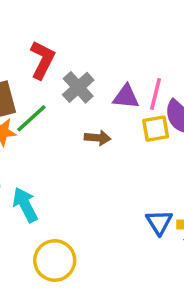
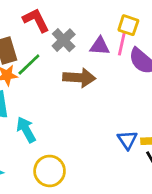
red L-shape: (42, 60) -> (36, 20), turned -52
yellow square: (156, 129) -> (128, 25), moved, turned 30
brown arrow: (98, 138) -> (79, 78), size x1.6

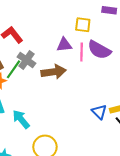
gray cross: (64, 40) -> (26, 60), moved
pink line: (122, 43) -> (82, 52), moved

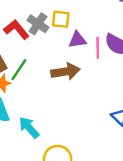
yellow square: (83, 25) -> (61, 19), moved
gray cross: (26, 60) -> (38, 24), moved

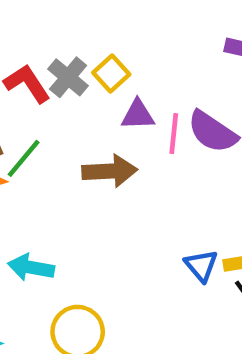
yellow square: (61, 19) -> (111, 73), turned 36
cyan arrow: (29, 128) -> (31, 267), turned -45

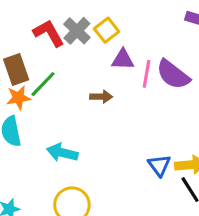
brown arrow: (110, 171) -> (101, 97), size x0.6
cyan arrow: (31, 267) -> (62, 153), moved

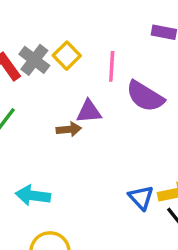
purple triangle: (123, 59) -> (89, 112), moved
pink line: (147, 74) -> (112, 66), moved

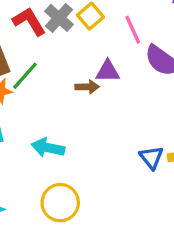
pink line: (112, 66) -> (133, 30), turned -32

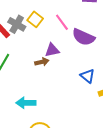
blue triangle: (151, 157) -> (88, 76), moved

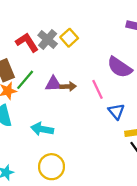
pink line: (62, 22) -> (98, 89), moved
purple triangle: (52, 50) -> (53, 84), moved

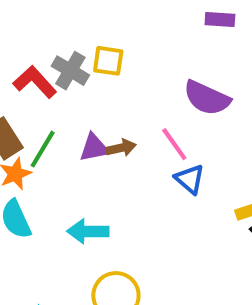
yellow square: (69, 38) -> (108, 61), turned -30
blue triangle: (116, 111) -> (190, 179), moved

